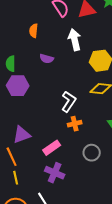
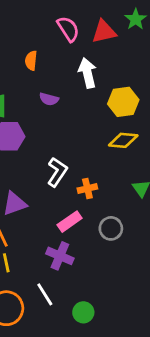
white L-shape: (69, 102) -> (57, 172), moved
pink rectangle: (52, 148) -> (70, 222), moved

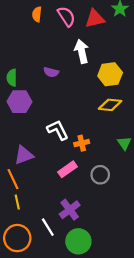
orange semicircle: (31, 61) -> (37, 14), moved
white L-shape: (57, 172) -> (58, 130), turned -60
purple cross: (60, 256) -> (70, 210), moved, turned 30
green circle: (83, 312) -> (78, 241), size x1.5

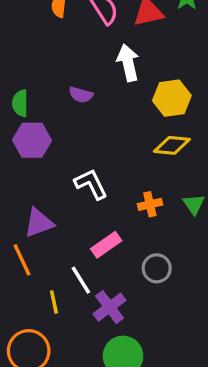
orange cross: (82, 143) -> (150, 204), moved
gray circle: (100, 175) -> (157, 268), moved
yellow line: (17, 202) -> (54, 302), moved
white line: (48, 227) -> (81, 280), moved

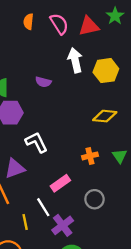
yellow hexagon: (172, 98) -> (106, 71), moved
white L-shape: (91, 184) -> (36, 142), moved

